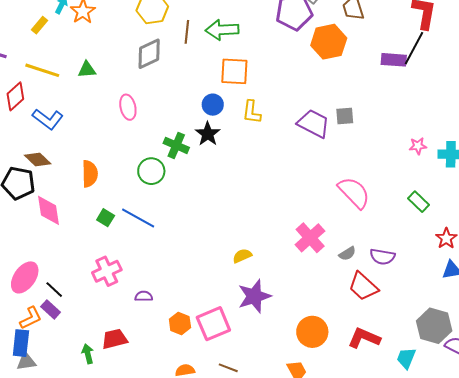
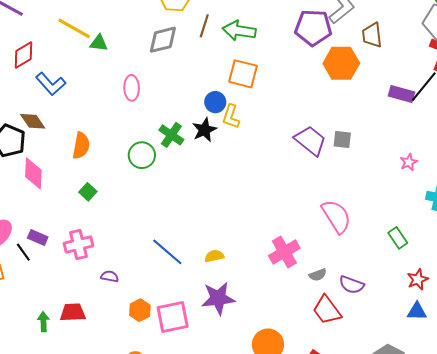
yellow line: (42, 70) -> (74, 28), moved
yellow L-shape: (252, 112) -> (231, 116), moved
pink star: (418, 146) -> (409, 162), moved, turned -30
blue line: (138, 218) -> (167, 252), moved
purple rectangle: (51, 309) -> (38, 237), moved, turned -30

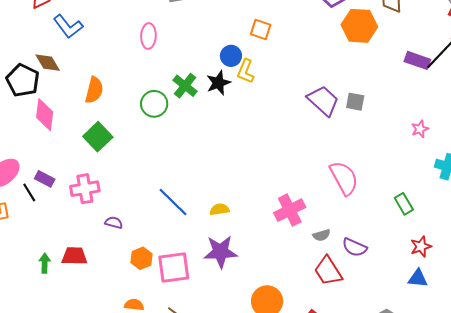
orange square: (243, 74) -> (261, 30), size x0.7
green square: (88, 192) -> (98, 137), size x1.6

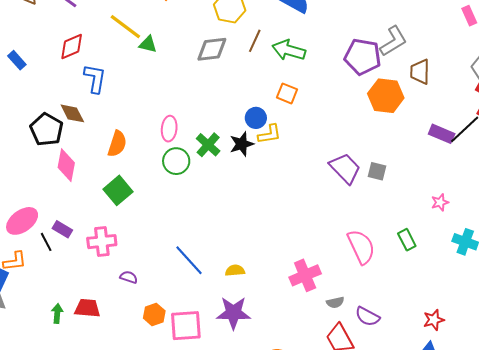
blue L-shape: (68, 26) -> (95, 79), turned -136
pink ellipse: (148, 36) -> (169, 129), moved
yellow L-shape: (246, 71) -> (269, 134), turned -125
green rectangle: (404, 204) -> (407, 240), moved

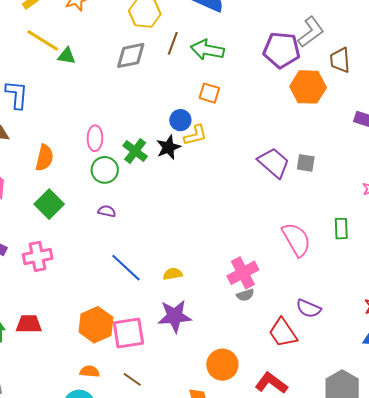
green rectangle: (407, 240) -> (341, 229), turned 30
purple semicircle: (129, 277) -> (107, 211), moved
gray semicircle: (335, 302) -> (245, 295), moved
orange hexagon: (154, 315) -> (96, 325), size x1.6

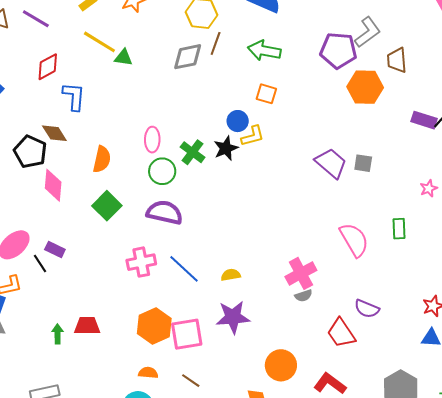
brown line: (173, 43) -> (216, 43), moved
purple semicircle: (107, 211) -> (165, 212), size x2.0
pink cross: (38, 256) -> (141, 262), moved

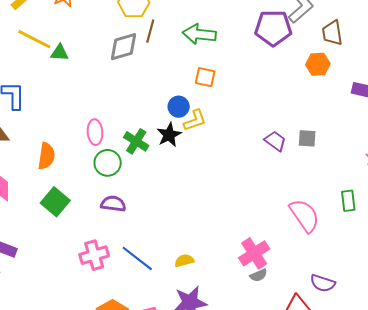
orange hexagon: (365, 87) -> (318, 64), moved, size x0.7
purple trapezoid: (331, 163) -> (275, 141), size x0.7
purple semicircle: (165, 212) -> (113, 204), size x0.7

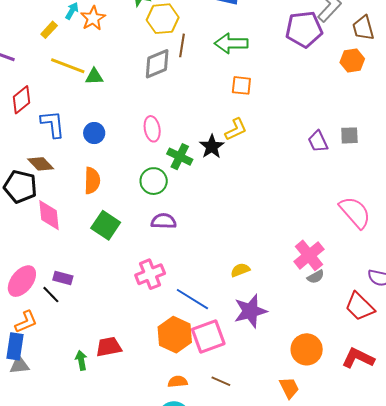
blue circle: (179, 107) -> (94, 133), moved
pink ellipse: (95, 132) -> (152, 129), moved
purple trapezoid: (275, 141) -> (318, 141), turned -145
blue line: (137, 258) -> (192, 299), moved

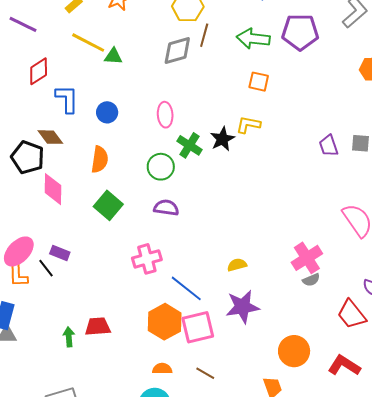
purple pentagon: (304, 29) -> (300, 32), moved
yellow L-shape: (236, 129) -> (248, 125), turned -150
orange L-shape: (26, 322) -> (18, 275), moved, turned 105

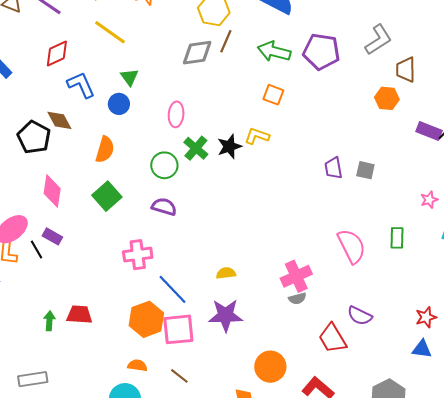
green triangle: (113, 56) -> (129, 77), moved, turned 42
blue L-shape: (67, 99) -> (81, 85), turned -32
pink diamond: (53, 189) -> (52, 191), moved

